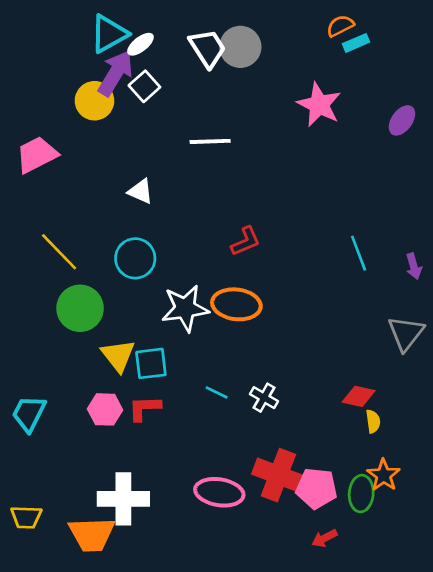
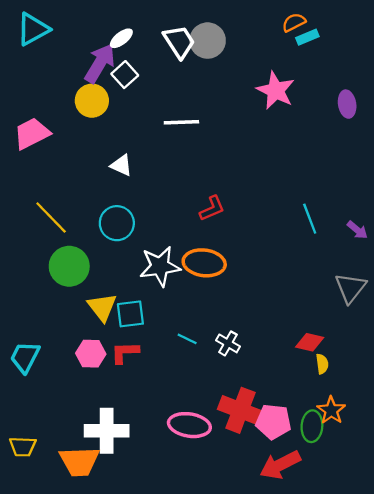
cyan triangle: (109, 34) -> (33, 29), moved
yellow circle: (95, 101) -> (92, 101), moved
purple ellipse: (402, 120) -> (347, 104), turned -45
purple arrow: (414, 266) -> (357, 230), turned -35
red arrow: (324, 538) -> (280, 465), size x1.8

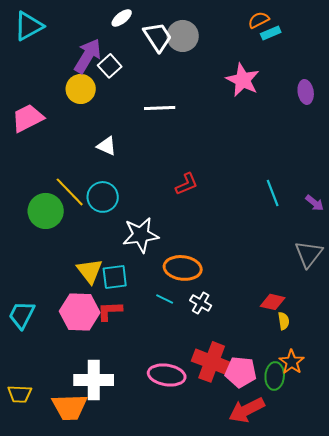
white ellipse: (121, 38) -> (122, 18), moved
yellow line: (51, 217) -> (70, 192), moved
orange ellipse: (204, 263) -> (183, 268), moved
green circle: (69, 266) -> (46, 211), moved
pink hexagon: (91, 354) -> (80, 312), size x1.5

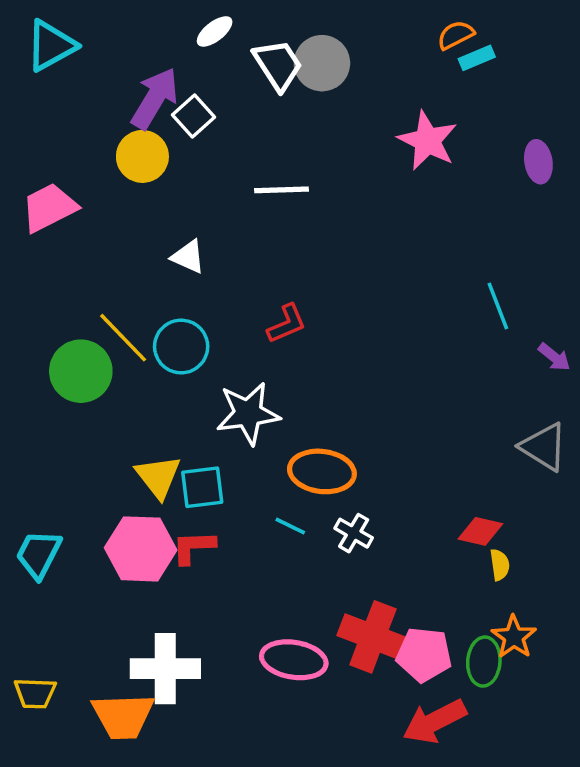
red L-shape: (187, 184) -> (287, 324), moved
cyan line: (273, 193) -> (498, 306), moved
gray triangle: (309, 254) -> (544, 447), turned -36

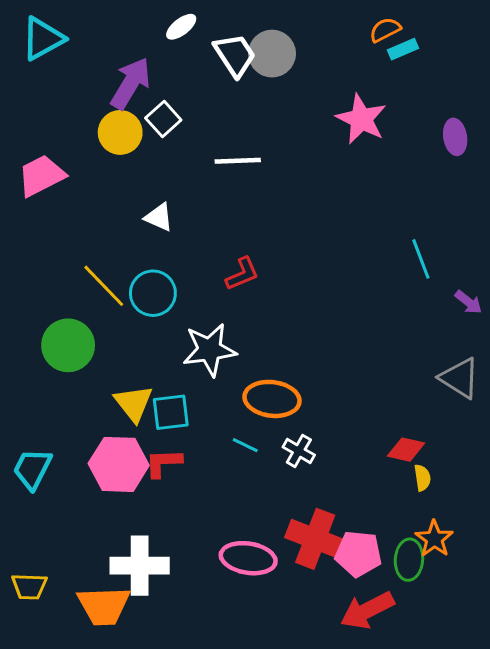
white square: (193, 116) -> (163, 119), moved
green circle: (81, 371) -> (68, 345), moved

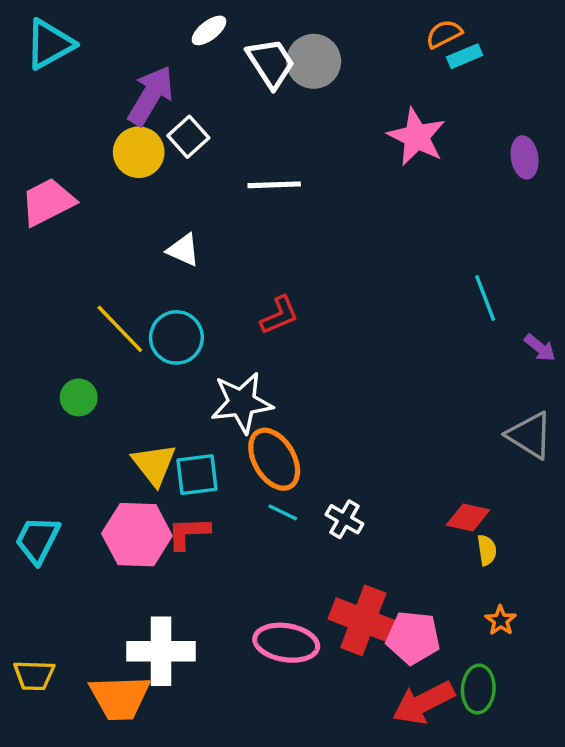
green circle: (68, 345) -> (79, 397), size x0.6
orange ellipse: (272, 399) -> (274, 459), moved, turned 52
orange star: (434, 539) -> (501, 620), size x0.7
green ellipse: (409, 560) -> (478, 689), moved

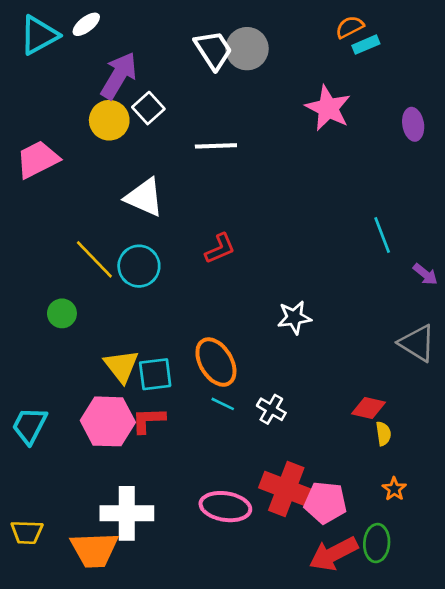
white ellipse: (209, 30) -> (86, 24), moved
white triangle: (183, 250) -> (144, 197), size x1.5
white star: (242, 403) -> (294, 317), moved, size x0.7

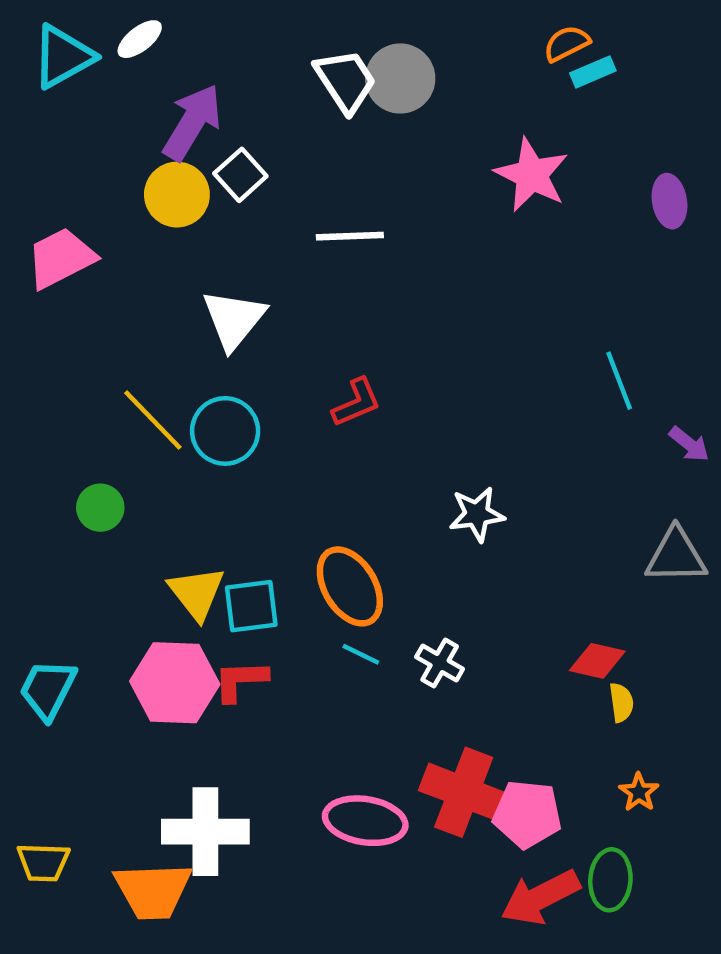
white triangle: (144, 197) -> (234, 319), turned 45
gray triangle: (417, 343) -> (676, 556), turned -33

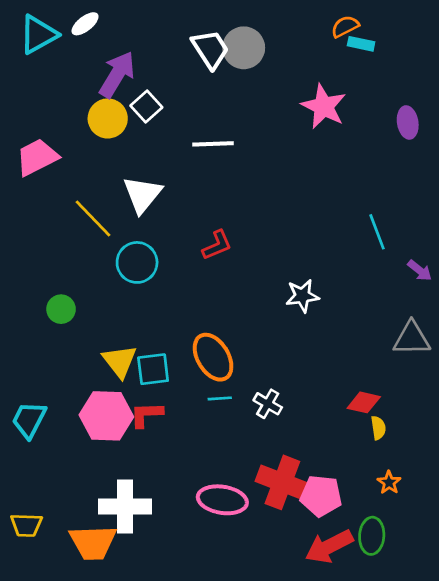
cyan rectangle: (593, 72) -> (361, 44), turned 35
yellow line: (153, 420) -> (93, 218), moved
white star: (477, 514) -> (302, 296), moved
cyan line: (361, 654) -> (220, 398), turned -30

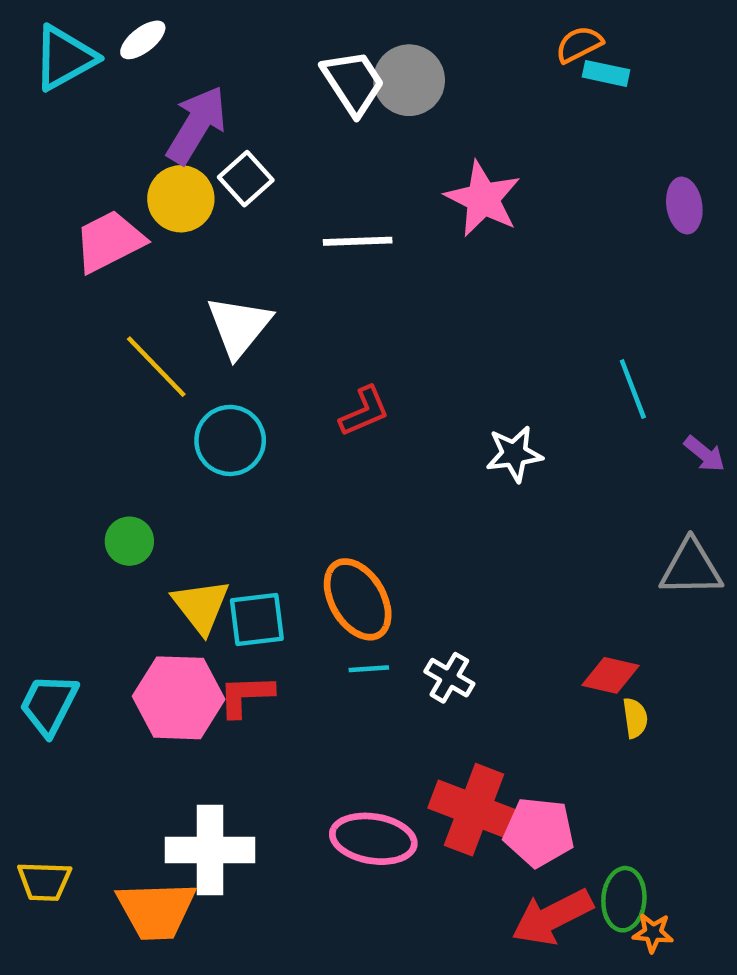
pink star: (324, 106) -> (483, 199), moved
pink trapezoid: (37, 157) -> (109, 241), moved
white star: (302, 296) -> (514, 454), moved
green circle: (61, 309) -> (129, 541), moved
orange star: (389, 482) -> (653, 933), moved, turned -30

